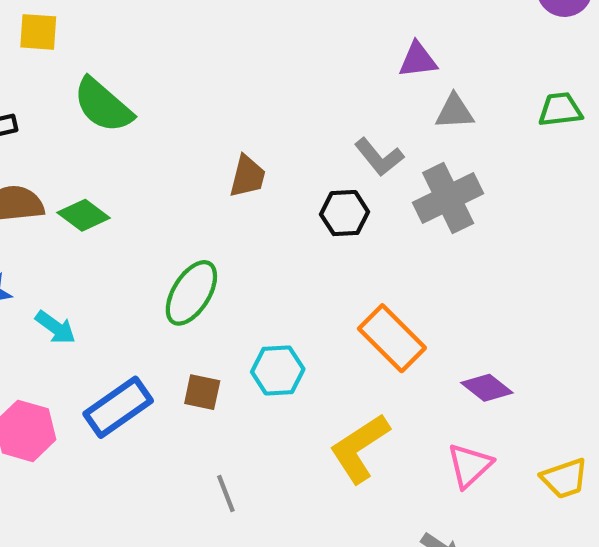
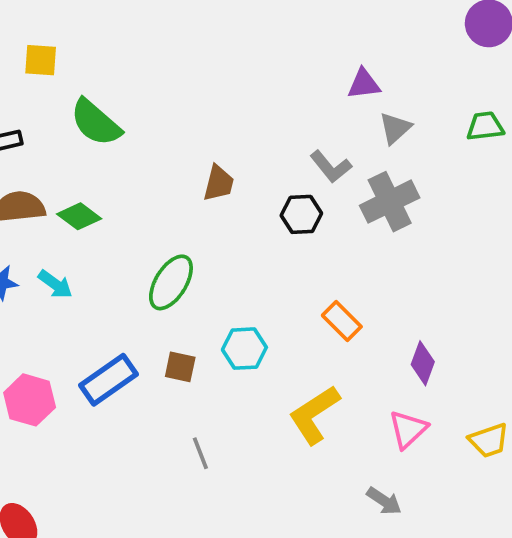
gray triangle: (455, 112) -> (395, 128), turned -39
cyan arrow: (56, 327) -> (55, 284), moved
orange rectangle: (392, 338) -> (342, 321), size x0.7
purple diamond: (487, 388) -> (423, 363), turned 72

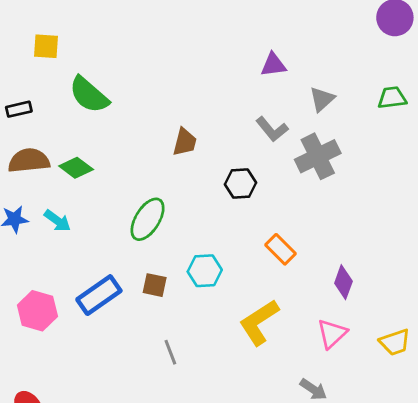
purple triangle: (364, 84) -> (273, 65), moved
black hexagon: (301, 214) -> (240, 183), moved

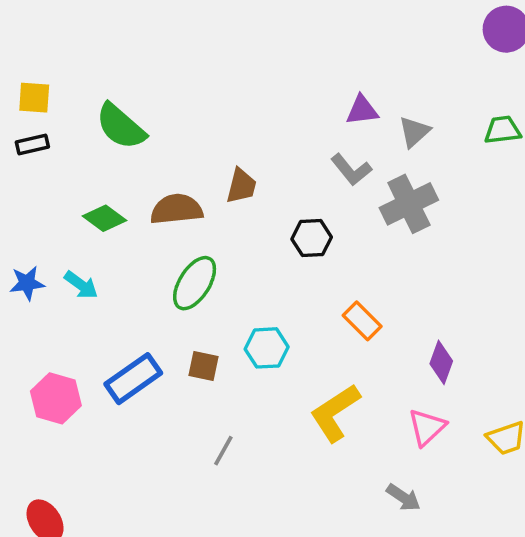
yellow square: (46, 46) -> (34, 98), moved
purple triangle: (273, 65) -> (362, 110), moved
brown semicircle: (29, 161) -> (177, 209), moved
gray line: (170, 352) -> (223, 451), turned 50

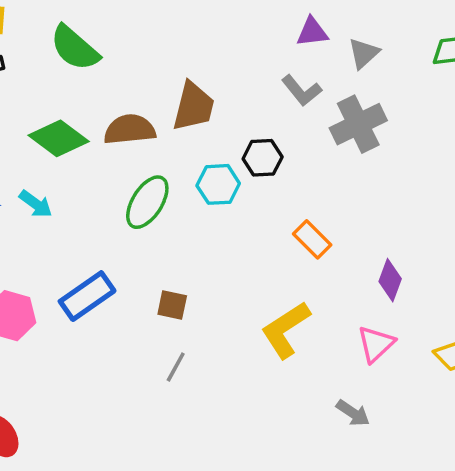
brown trapezoid: (241, 186) -> (193, 106), size x1.4
green diamond: (104, 218) -> (59, 138), size x1.4
cyan hexagon: (267, 348) -> (218, 184), moved
brown square: (204, 366) -> (172, 305), moved

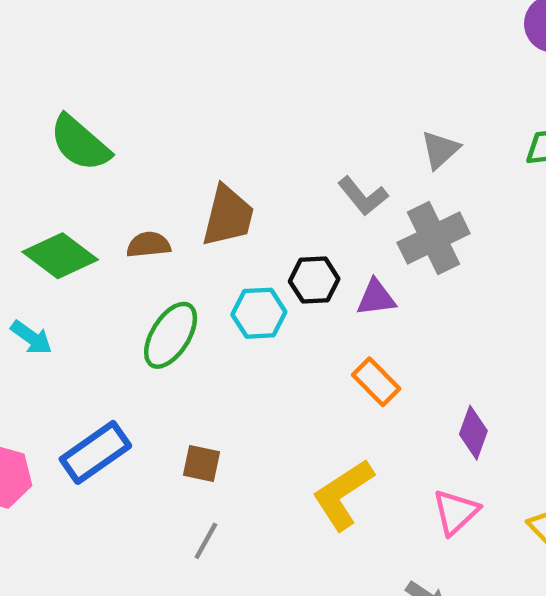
purple triangle: (312, 32) -> (376, 298), moved
brown semicircle: (130, 129) -> (148, 245), size x0.7

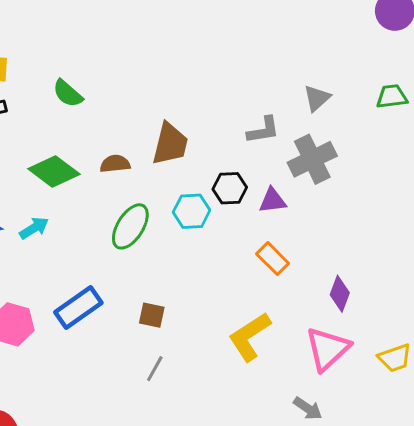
green semicircle: (80, 143) -> (68, 93), size x0.7
gray L-shape: (363, 196) -> (263, 130), turned -60
cyan arrow: (31, 338) -> (34, 228), turned -68
pink triangle: (456, 512) -> (328, 349), size x1.4

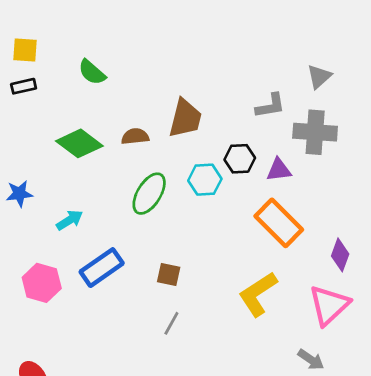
gray cross: (312, 159) -> (315, 132), turned 30
cyan arrow: (34, 228) -> (70, 220), moved
orange rectangle: (273, 259) -> (279, 223), size x1.6

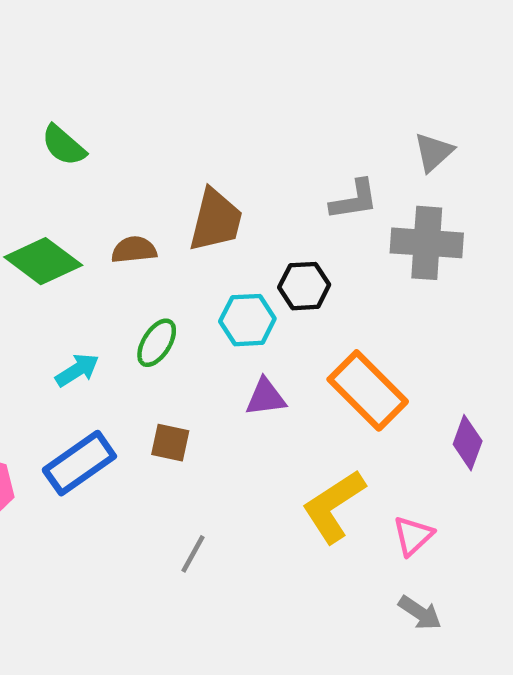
purple triangle: (279, 170) -> (266, 397), moved
green ellipse: (149, 194) -> (157, 343), size x0.7
cyan arrow: (70, 220) -> (77, 370), moved
brown square: (169, 274) -> (170, 443), moved
pink triangle: (329, 305) -> (413, 536), moved, size x0.6

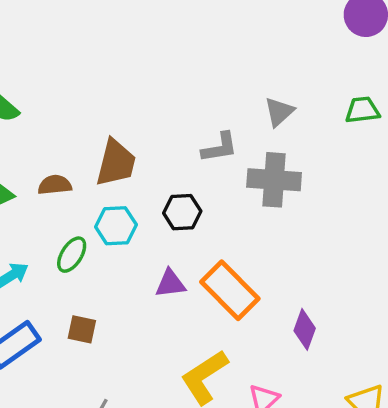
cyan hexagon: (247, 320) -> (116, 226), moved
purple triangle: (266, 397) -> (170, 284), moved

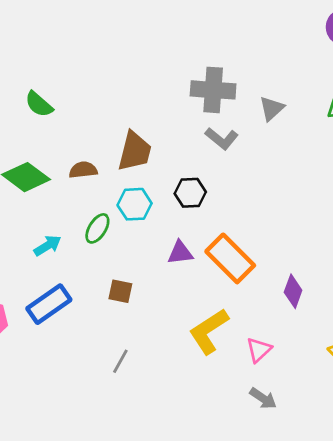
gray L-shape: (220, 147) -> (222, 138), turned 48
gray cross: (274, 180) -> (213, 90), moved
brown square: (82, 329) -> (120, 291), moved

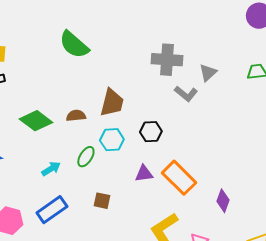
green semicircle: (39, 104) -> (74, 45), moved, size x1.5
gray L-shape: (222, 138) -> (186, 94), moved

